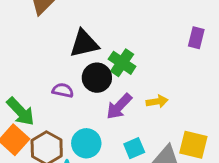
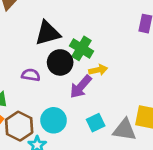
yellow arrow: (157, 101) -> (98, 70), moved

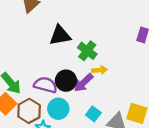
black circle: (60, 62) -> (66, 81), moved
purple semicircle: (31, 75) -> (45, 85), moved, size x1.5
cyan square: (96, 123) -> (93, 114), turned -32

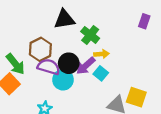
cyan circle: (58, 109) -> (63, 80), moved
brown hexagon: (29, 111) -> (40, 49), moved
cyan square: (93, 114) -> (101, 73), moved

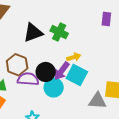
green cross: (90, 35) -> (59, 32), moved
cyan square: (101, 73) -> (77, 75), size x1.5
cyan circle: (63, 80) -> (54, 87), moved

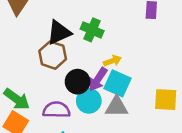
brown hexagon: (17, 65) -> (53, 55), moved
purple semicircle: (28, 79) -> (56, 110), moved
gray triangle: (98, 101) -> (116, 107), moved

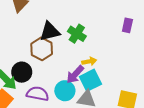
black circle: (78, 82) -> (22, 72), moved
cyan square: (118, 83) -> (90, 80), turned 30

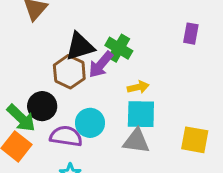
purple arrow: (75, 74) -> (101, 65), moved
cyan square: (90, 80) -> (141, 114), turned 30
cyan circle: (65, 91) -> (90, 123), moved

